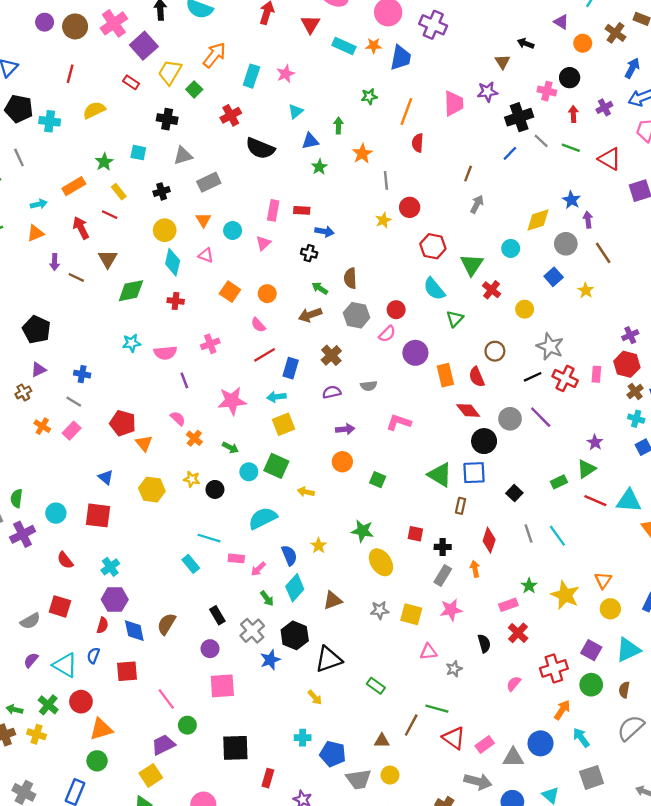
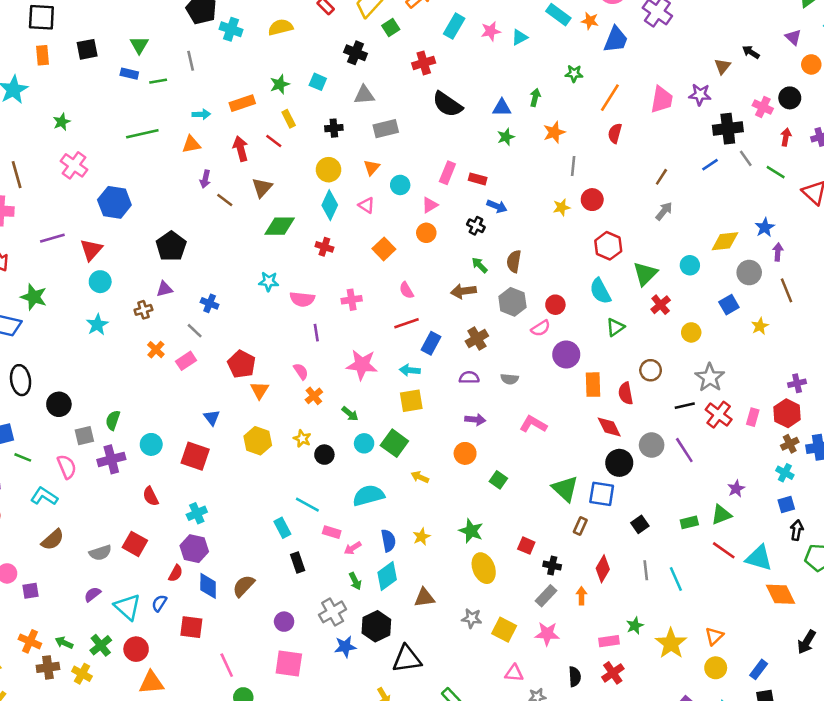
cyan triangle: (296, 111) -> (520, 37), moved
orange circle: (267, 294) -> (426, 233), moved
black rectangle: (217, 615) -> (298, 563), moved

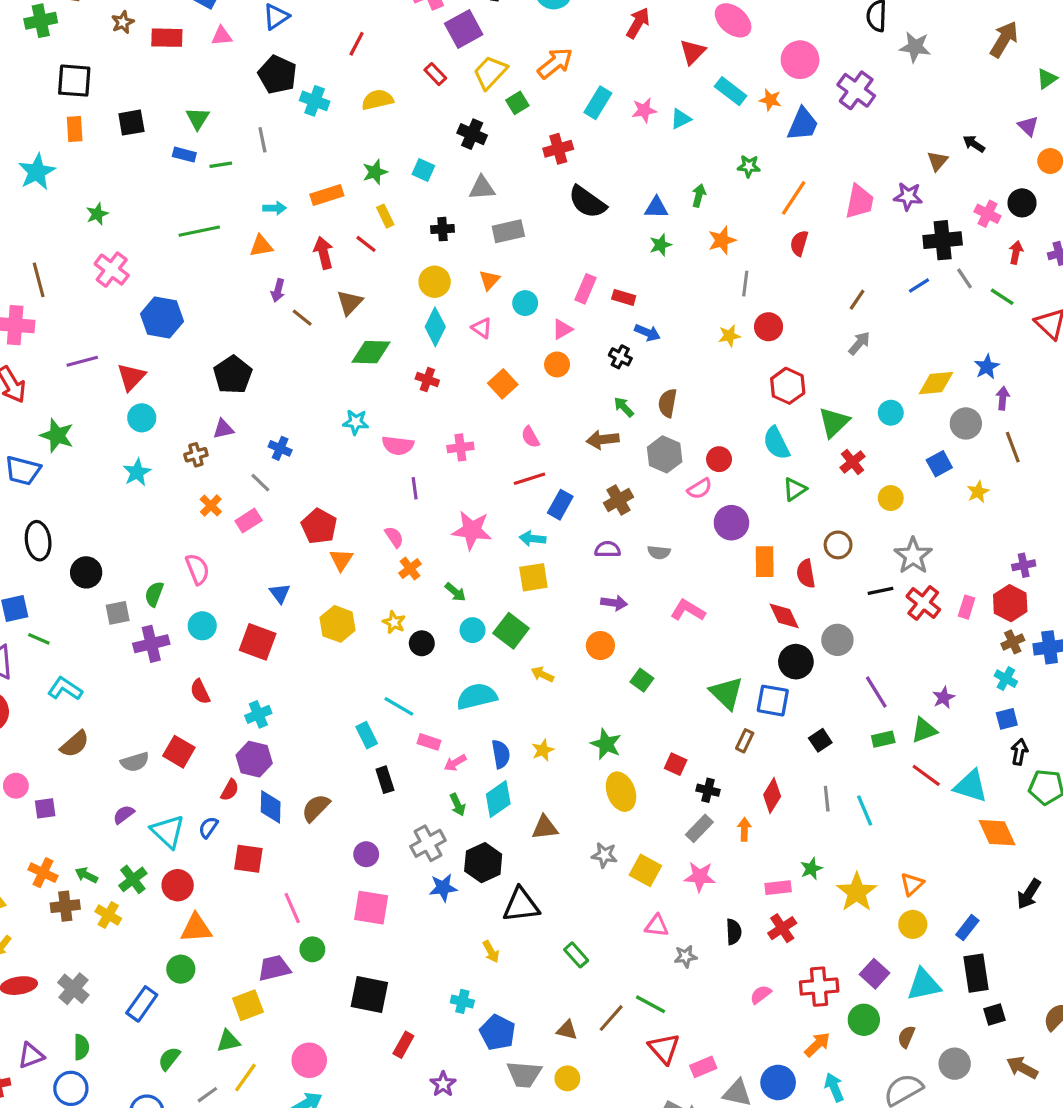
purple line: (684, 450) -> (876, 692), moved
pink semicircle: (67, 467) -> (197, 569), moved

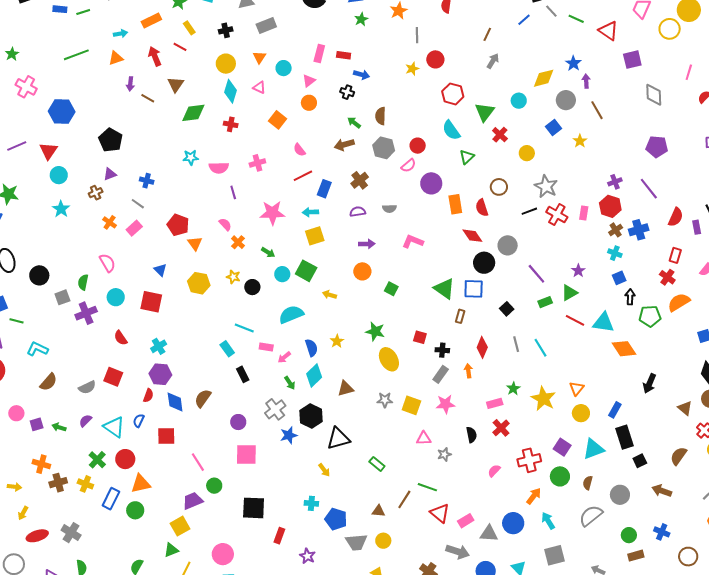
green arrow: (86, 875) -> (59, 427), moved
blue rectangle: (142, 1004) -> (111, 499), moved

